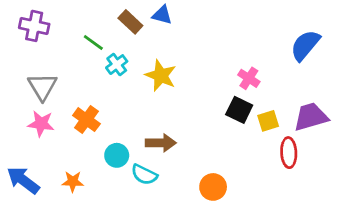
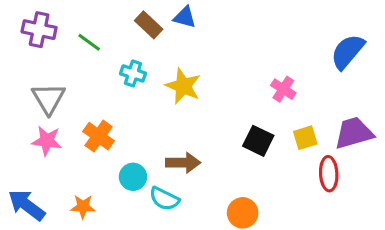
green line: (93, 42) -> (89, 42), moved
cyan cross: (117, 65) -> (133, 73), turned -35
black square: (239, 110) -> (258, 141), moved

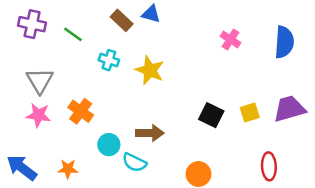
blue semicircle: (348, 52) -> (284, 42), turned 144
pink cross: (283, 89) -> (230, 40), moved
red ellipse: (329, 174) -> (269, 166), moved

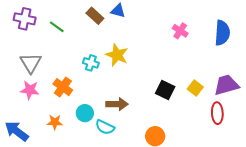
cyan cross: (109, 60) -> (91, 63), moved
yellow square: (250, 113) -> (195, 88), turned -35
red ellipse: (269, 166) -> (217, 113), moved
orange star: (68, 169) -> (55, 122), moved

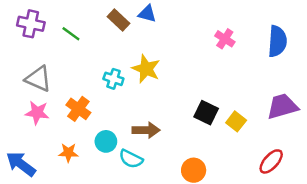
gray triangle: (31, 63) -> (38, 79), turned -35
yellow square: (195, 88) -> (236, 121), moved
red ellipse: (217, 113) -> (271, 161), moved, turned 45

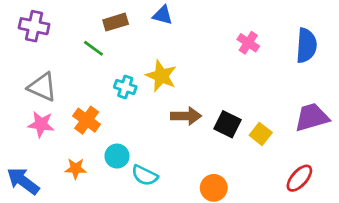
brown rectangle: (118, 20) -> (116, 22), moved, turned -60
green line: (71, 34) -> (93, 48), moved
brown arrow: (146, 130) -> (186, 116), moved

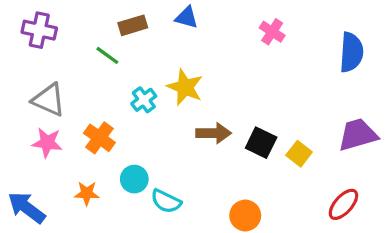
pink cross: (248, 43) -> (272, 32), moved
cyan cross: (125, 87) -> (144, 100), turned 35

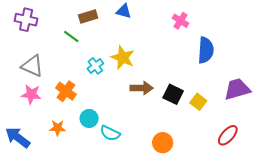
blue semicircle: (351, 52) -> (206, 50), moved

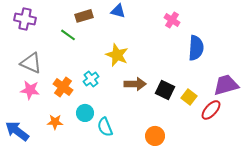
cyan cross: (95, 66) -> (91, 79), moved
cyan semicircle: (110, 133) -> (105, 127), turned 42
red ellipse: (228, 135) -> (211, 110), moved

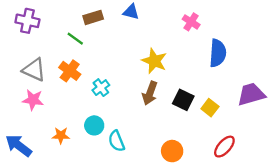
yellow star: (117, 55) -> (154, 61), moved
brown arrow: (135, 84) -> (150, 93), turned 110
orange cross: (63, 87) -> (70, 71), moved
red ellipse: (211, 110) -> (224, 147), moved

